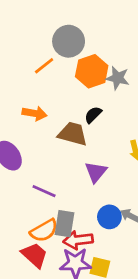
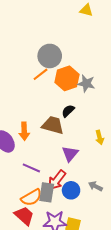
orange line: (44, 66) -> (41, 74), moved
orange arrow: (35, 113) -> (24, 131), moved, turned 78
blue circle: (109, 217) -> (71, 190), moved
red arrow: (78, 240) -> (57, 180), moved, turned -45

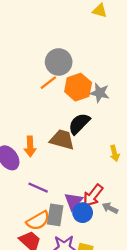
black semicircle: (68, 111) -> (79, 124), size x1.5
purple triangle: (70, 154) -> (73, 201), moved
red arrow: (57, 180) -> (93, 196), moved

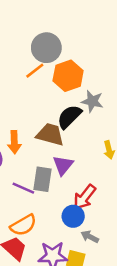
gray star: (100, 93) -> (92, 101), moved
purple triangle: (73, 201) -> (63, 165), moved
gray arrow: (110, 208) -> (90, 237), moved
gray rectangle: (55, 215) -> (42, 179), moved

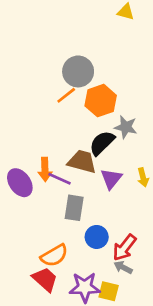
purple triangle: (63, 165) -> (111, 179), moved
purple line: (23, 188) -> (60, 179), moved
red arrow: (85, 197) -> (124, 248), moved
blue circle: (73, 216) -> (97, 237), moved

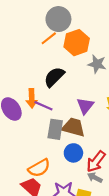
black semicircle: (102, 143) -> (54, 77), moved
brown trapezoid: (82, 161) -> (73, 127), moved

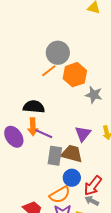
black semicircle: (54, 77) -> (34, 107), moved, turned 50
orange semicircle: (39, 168) -> (60, 195), moved

